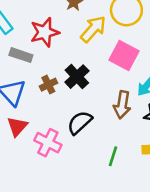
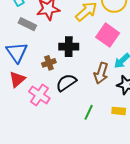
black cross: (77, 77) -> (69, 47), turned 36
brown cross: (48, 85) -> (49, 63), moved

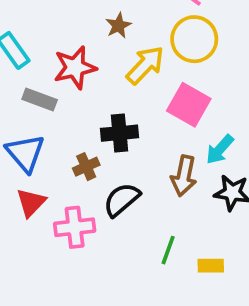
pink cross: (39, 95) -> (75, 227), turned -35
yellow rectangle: (119, 111) -> (211, 266), moved

